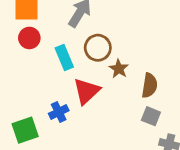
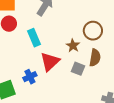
brown circle: (98, 48) -> (93, 31), moved
gray square: (151, 116) -> (78, 69), moved

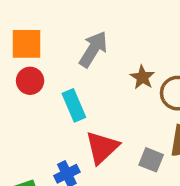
brown star: (73, 46) -> (142, 77), moved

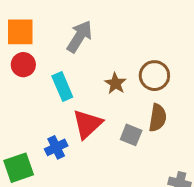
brown star: (142, 77) -> (115, 83), moved

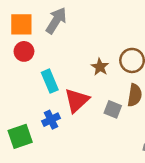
gray arrow: (80, 37) -> (56, 21), moved
cyan rectangle: (62, 87) -> (50, 81), moved

